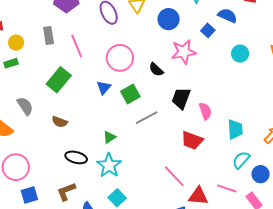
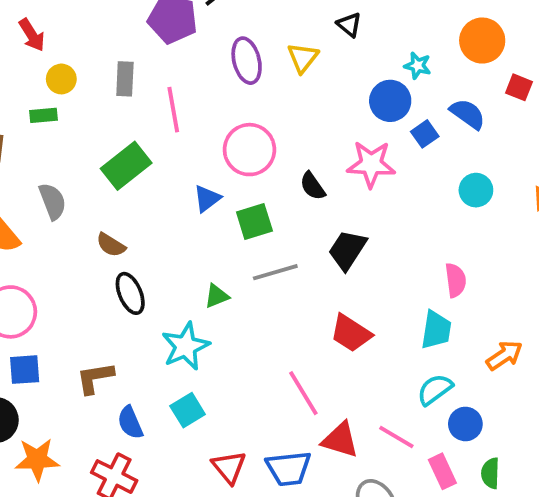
blue circle: (169, 19) -> (390, 101), moved
pink semicircle: (205, 111) -> (456, 280), moved
green triangle: (109, 137) -> (217, 296), moved
black ellipse: (76, 157) -> (130, 293), moved, turned 40

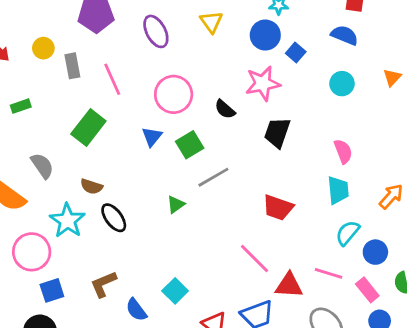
yellow triangle: (303, 58) -> (211, 22), moved
yellow circle: (61, 79) -> (43, 48), moved
blue semicircle: (468, 114) -> (345, 35), moved
black trapezoid: (347, 250) -> (277, 133), moved
cyan star: (186, 346) -> (67, 221), moved

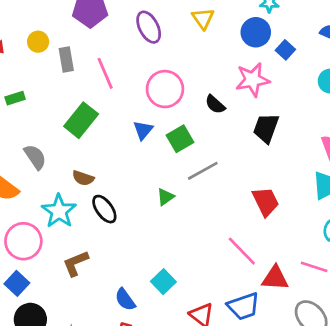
red trapezoid: (278, 207) -> (266, 201), turned -136
brown L-shape: (103, 284) -> (76, 263), moved
blue square: (52, 290) -> (17, 283), moved, turned -30

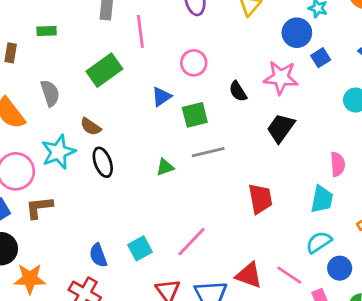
pink circle: (165, 89) -> (194, 63), size x0.7
pink line: (242, 251) -> (192, 242), moved, turned 72
brown L-shape: (76, 263) -> (39, 208), moved

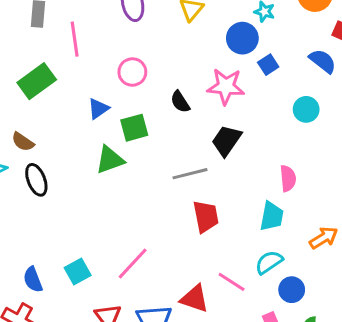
gray line: (208, 152) -> (190, 174), moved
green triangle: (165, 167) -> (110, 160), moved, size x1.5
pink line: (289, 275) -> (232, 282), moved

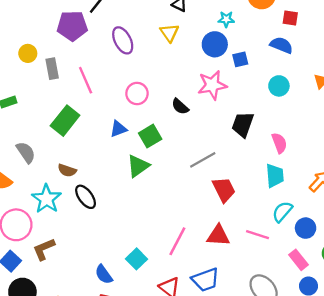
blue square: (268, 65) -> (240, 59), turned 35
blue triangle: (98, 109) -> (118, 129), turned 30
black trapezoid: (227, 140) -> (243, 124), moved
red triangle: (195, 299) -> (218, 235), moved

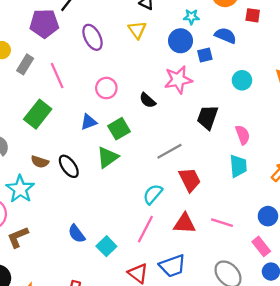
blue semicircle: (281, 45) -> (225, 36), moved
gray rectangle: (52, 69) -> (25, 64), turned 42
black ellipse: (86, 197) -> (69, 166), moved
cyan semicircle: (282, 212) -> (153, 194), moved
blue semicircle: (104, 274) -> (77, 234), moved

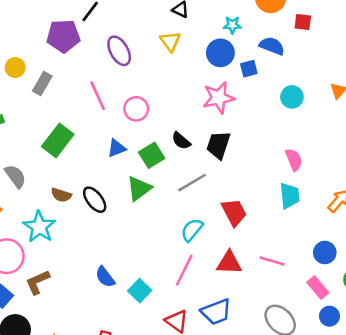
pink line: (57, 76) -> (98, 96), moved
black semicircle: (148, 100) -> (181, 141), moved
black trapezoid: (208, 117) -> (218, 145), moved
gray line: (169, 151) -> (192, 183), moved

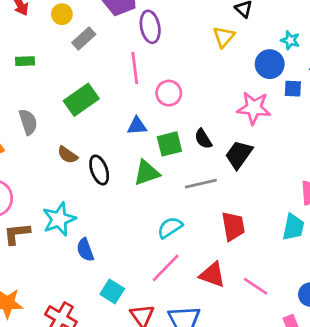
purple ellipse: (119, 51) -> (150, 27), moved
cyan star: (39, 227) -> (59, 219), moved
cyan semicircle: (192, 230) -> (170, 228), moved
cyan square: (140, 291) -> (112, 291), moved, turned -30

